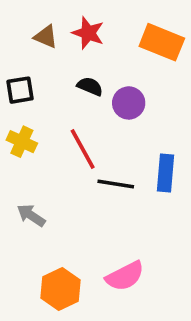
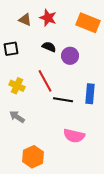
yellow cross: (22, 142) -> (17, 86), moved
pink semicircle: (125, 276) -> (74, 136), moved, turned 40

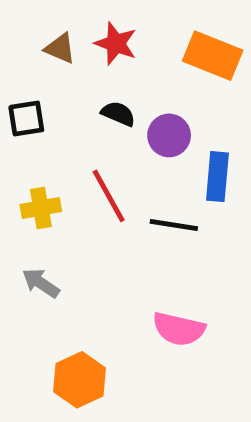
yellow cross: (17, 86) -> (41, 208), turned -35
blue rectangle: (90, 94) -> (217, 177), moved
black line: (63, 100) -> (174, 225), moved

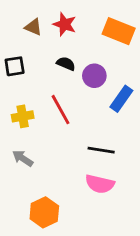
blue rectangle: (217, 177) -> (121, 99), turned 30
black line: (174, 225) -> (101, 150), moved

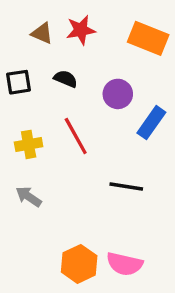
red star: (65, 24) -> (81, 30), turned -30
black semicircle: (66, 64) -> (66, 79), moved
pink semicircle: (100, 184) -> (125, 264), moved
orange hexagon: (44, 212) -> (79, 264), moved

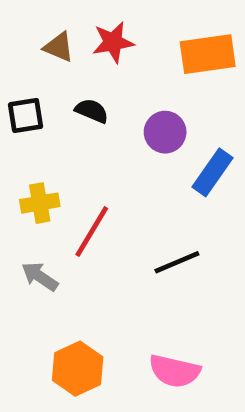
orange rectangle: (148, 38) -> (208, 54), turned -30
red line: (76, 136) -> (92, 231), moved, turned 60
black line: (126, 187) -> (177, 262), turned -32
orange hexagon: (79, 264) -> (78, 369), moved

